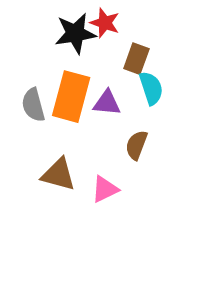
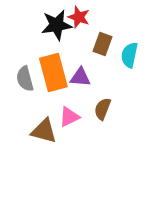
cyan semicircle: (151, 88) -> (129, 55), moved, turned -150
orange rectangle: (71, 97) -> (53, 72), turned -30
pink triangle: (105, 189) -> (69, 117), moved

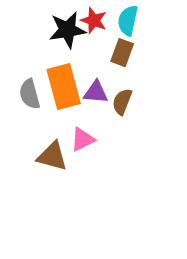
cyan semicircle: (129, 55) -> (128, 20), moved
brown semicircle: (102, 109) -> (122, 102), moved

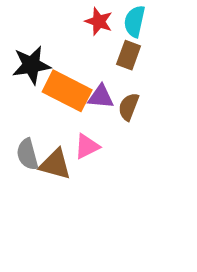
black star: (67, 30) -> (31, 65), moved
orange rectangle: (64, 87) -> (67, 91), turned -48
gray semicircle: (30, 94) -> (27, 154), moved

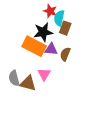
cyan semicircle: (135, 21) -> (59, 18), moved
black star: (31, 65) -> (43, 32), moved
pink triangle: (87, 146) -> (44, 74), turned -32

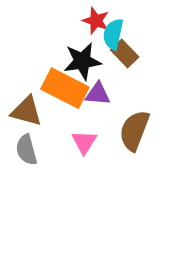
brown rectangle: (65, 28) -> (125, 53), turned -64
brown semicircle: (65, 54) -> (134, 131), moved, size x1.5
brown triangle: (28, 83) -> (26, 111), moved

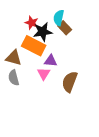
red star: (96, 21) -> (32, 23), moved
purple triangle: (98, 94) -> (51, 61), moved
brown semicircle: (134, 131) -> (70, 82), moved

